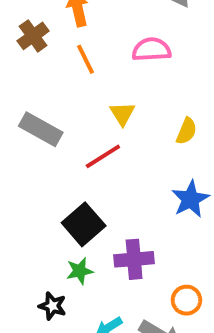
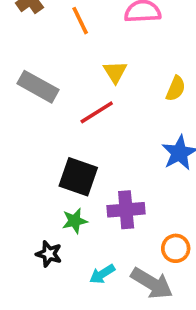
black square: (84, 224) -> (78, 177), turned -30

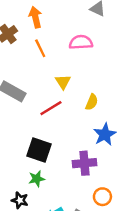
yellow semicircle: (176, 89) -> (92, 102), moved
purple cross: (126, 210) -> (84, 163), moved

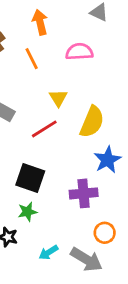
orange arrow: (35, 17) -> (40, 22), moved
yellow semicircle: (92, 102) -> (92, 122), size x1.6

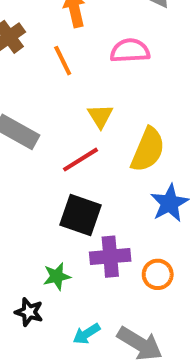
black square: (30, 178) -> (80, 215), moved
purple cross: (84, 193) -> (110, 257), moved
orange circle: (105, 233) -> (158, 274), moved

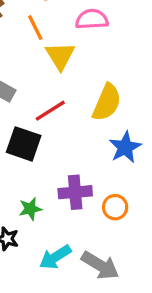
yellow triangle: (100, 116) -> (60, 56), moved, size x1.4
black square: (80, 215) -> (24, 144), moved
cyan arrow: (86, 334) -> (55, 257), size x1.4

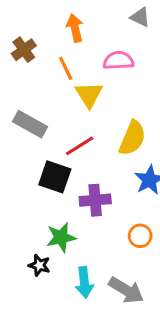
purple cross: (75, 192) -> (95, 200), moved
green star: (30, 209) -> (61, 237), size x1.4
cyan arrow: (55, 257) -> (84, 282), turned -64

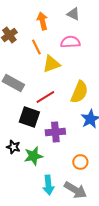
gray triangle: (140, 17) -> (73, 14), moved
yellow triangle: (89, 95) -> (51, 64), turned 42
orange circle: (140, 236) -> (80, 162), moved
black star: (39, 265) -> (13, 147), moved

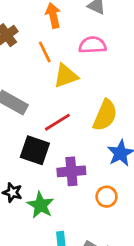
green star: (33, 156) -> (40, 205), turned -30
orange circle: (80, 162) -> (107, 197), moved

